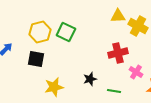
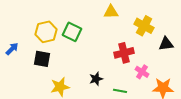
yellow triangle: (118, 16) -> (111, 12), moved

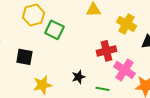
yellow hexagon: (46, 32) -> (33, 15), moved
pink cross: (142, 72) -> (124, 70), size x1.5

